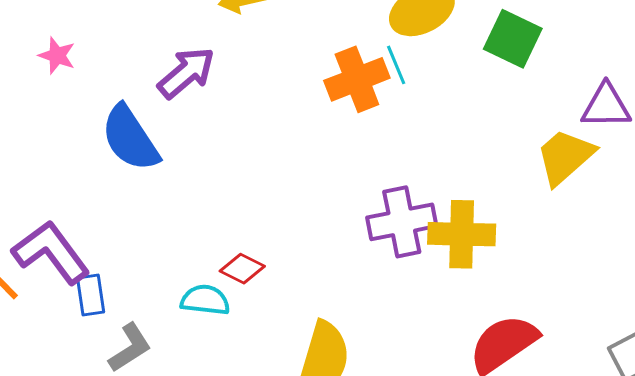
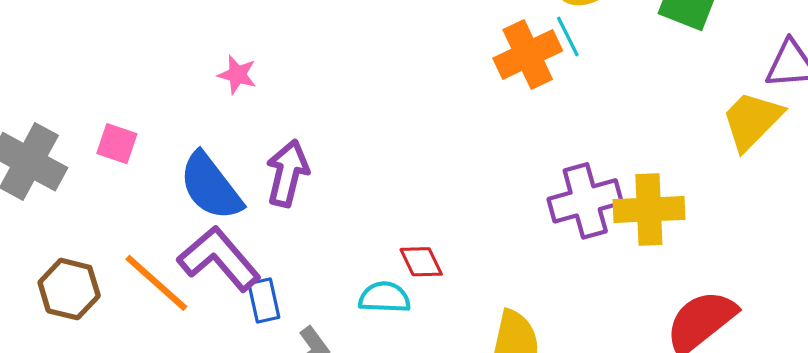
pink star: (57, 56) -> (237, 75), moved
purple arrow: (186, 73) -> (287, 173), moved, turned -32
blue semicircle: (130, 138) -> (211, 187), moved
red diamond: (242, 269) -> (421, 262), turned 42

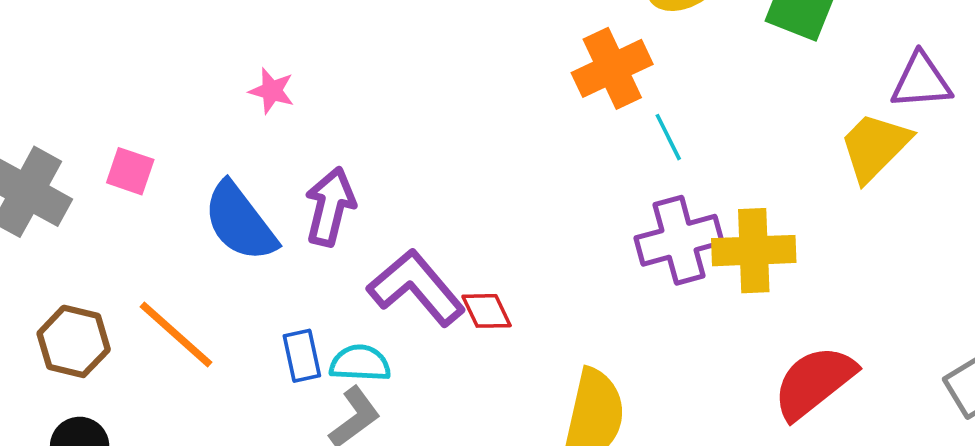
cyan line: (568, 36) -> (668, 137), moved
purple L-shape: (219, 259) -> (416, 288), moved
cyan semicircle: (384, 297) -> (360, 363), moved

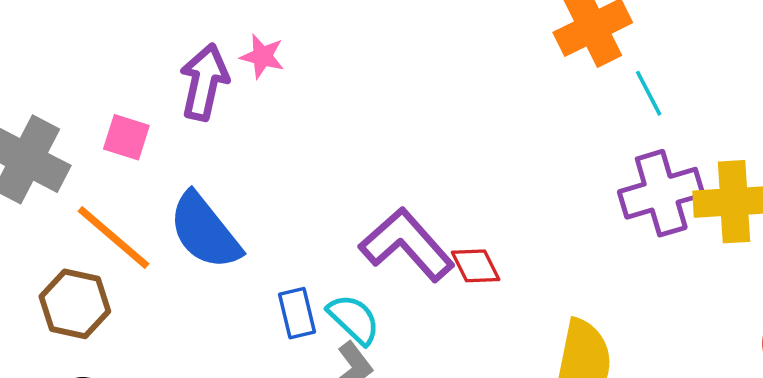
purple arrow: (330, 207) -> (204, 82), moved
blue semicircle: (240, 222) -> (205, 231), moved
orange line: (176, 335) -> (113, 237), moved
cyan semicircle: (360, 363) -> (354, 319), turned 42

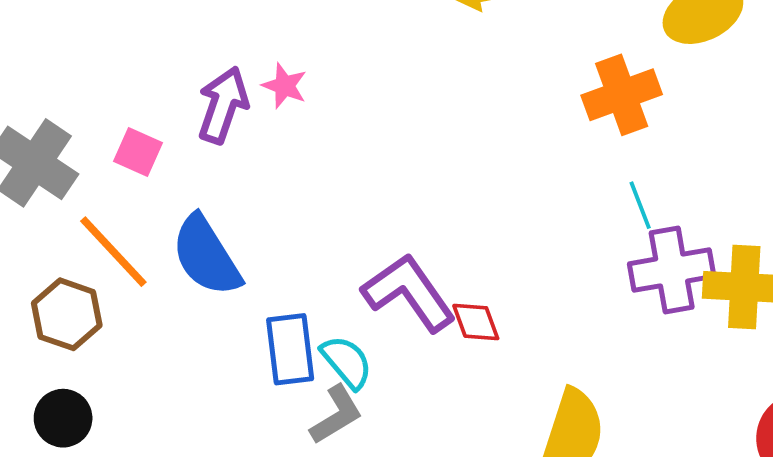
cyan line: (649, 93) -> (640, 205), moved
blue rectangle: (297, 313) -> (290, 349), size x1.4

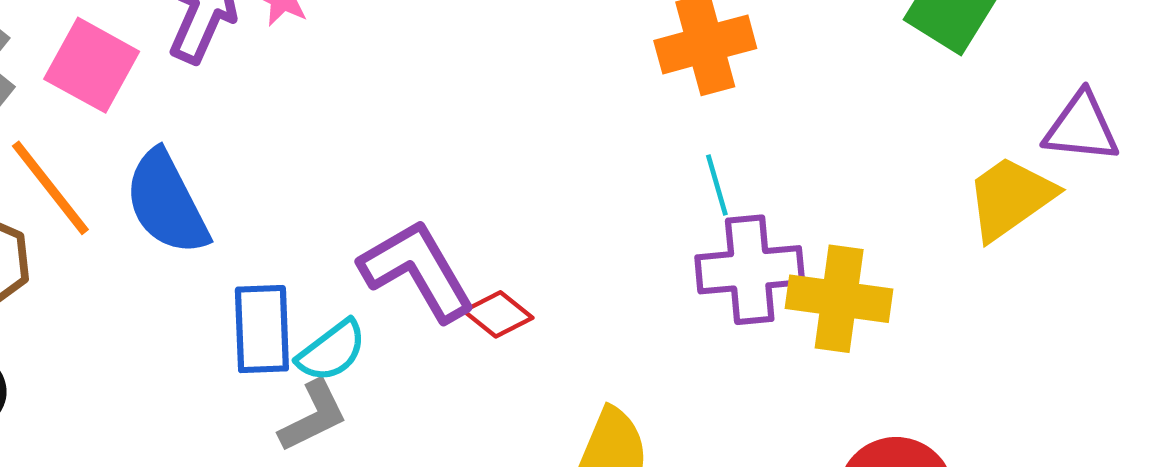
pink square: (138, 152) -> (92, 65), size x1.5
red diamond: (476, 322) -> (498, 314), turned -36
cyan semicircle: (347, 362) -> (332, 351), turned 88

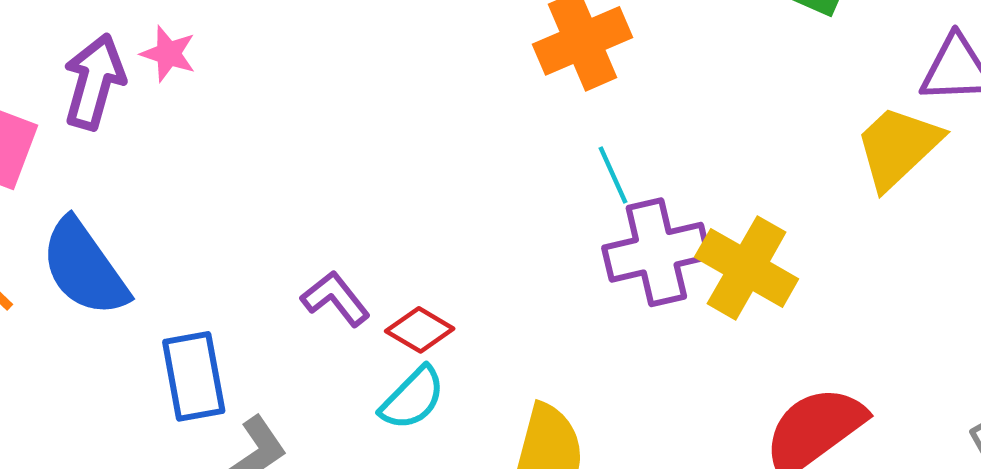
purple L-shape: (417, 270) -> (336, 299), size x0.6
yellow cross: (839, 299) -> (747, 268), turned 30
cyan semicircle: (332, 351) -> (412, 398), moved

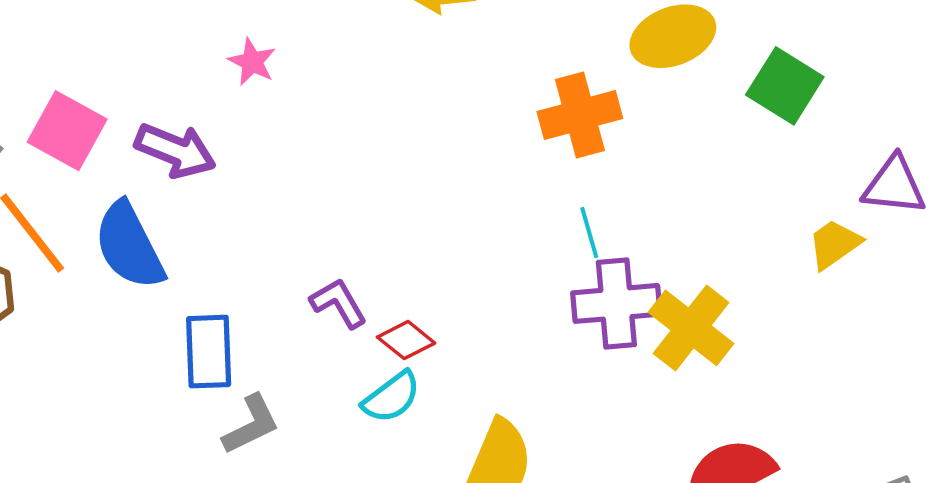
pink star: (168, 54) -> (252, 62), moved
purple arrow: (94, 82) -> (175, 150), moved, turned 88
yellow trapezoid: (898, 147) -> (834, 244), size x0.7

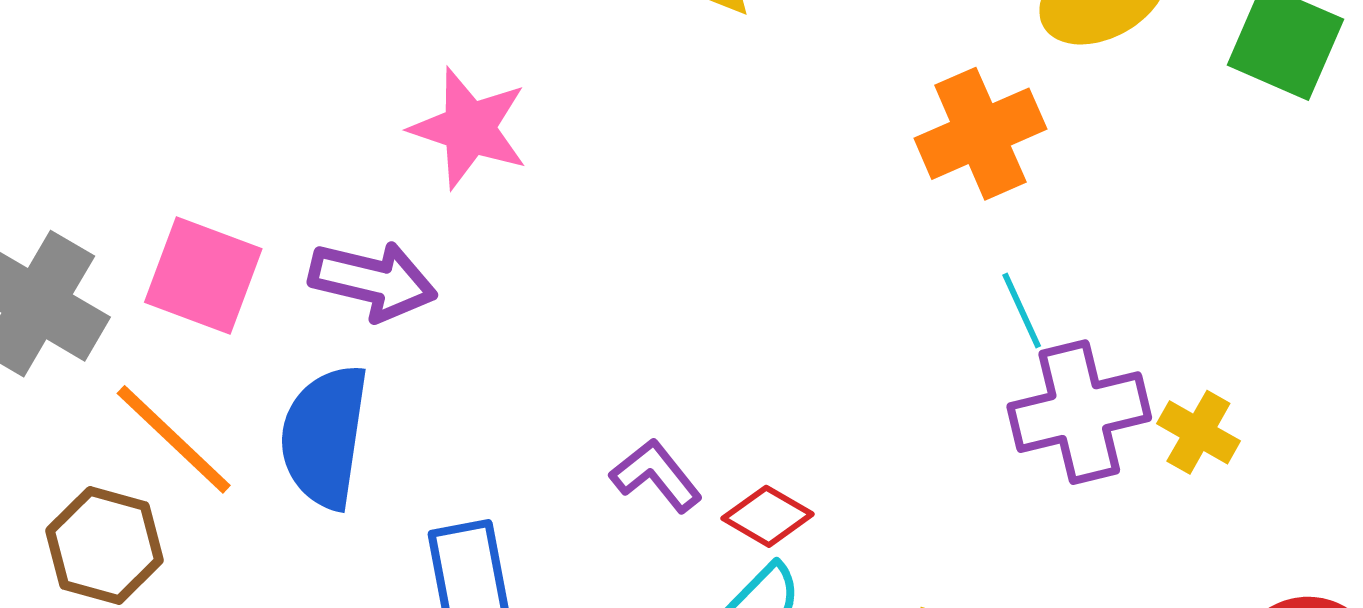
pink star: (252, 62) -> (469, 128), size x1.6
blue semicircle: (129, 246) -> (324, 436), turned 44
yellow cross: (691, 328) -> (1198, 432), size x0.6

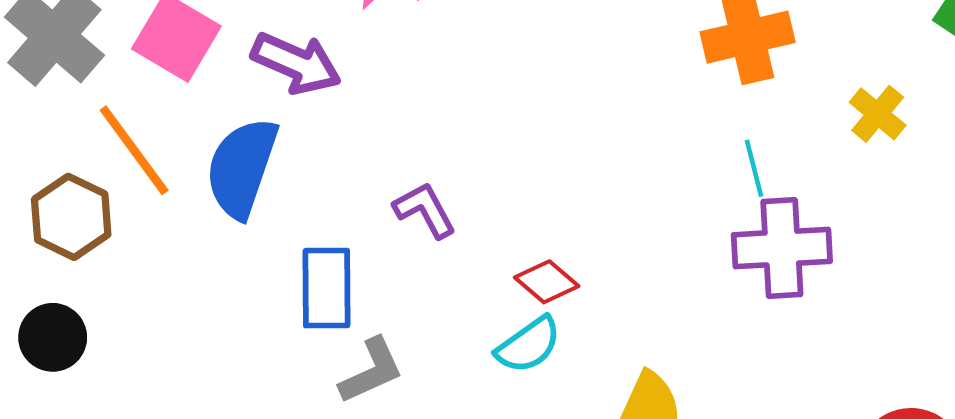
yellow cross: (1198, 432) -> (878, 114), moved
purple L-shape: (656, 476) -> (425, 210), moved

